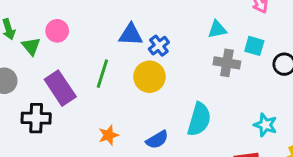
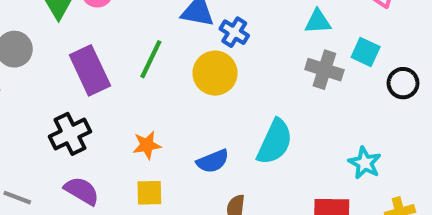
blue cross: (159, 46) -> (234, 32), turned -30
black cross: (36, 118) -> (70, 134), moved, turned -36

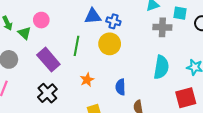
cyan semicircle: (275, 142) -> (161, 67), moved
orange star: (147, 145) -> (87, 80), moved
blue semicircle: (213, 161) -> (120, 87), turned 126

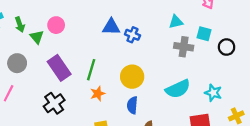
yellow circle: (110, 44) -> (132, 77), moved
green line: (77, 46) -> (91, 70), moved
cyan semicircle: (161, 67) -> (178, 89), turned 50

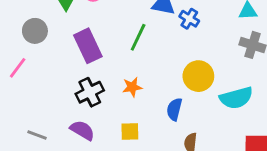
green line: (91, 70) -> (138, 37), moved
yellow circle: (132, 77) -> (198, 76), moved
black cross: (54, 103) -> (90, 92), moved

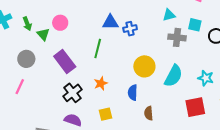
blue cross: (189, 19) -> (130, 29), turned -32
cyan semicircle: (236, 98) -> (173, 76), turned -35

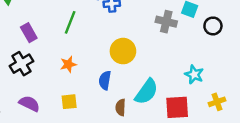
purple rectangle: (65, 61) -> (29, 33), size x0.7
cyan semicircle: (173, 76) -> (146, 92), moved
black cross: (73, 93) -> (21, 64), moved

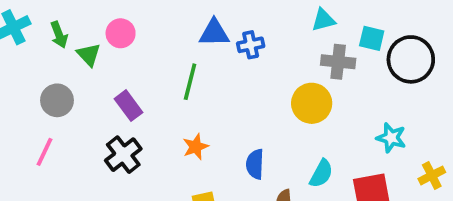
black circle: (213, 26) -> (411, 59), size x1.6
yellow circle: (123, 51) -> (312, 103), moved
cyan semicircle: (146, 92) -> (321, 174), size x0.7

